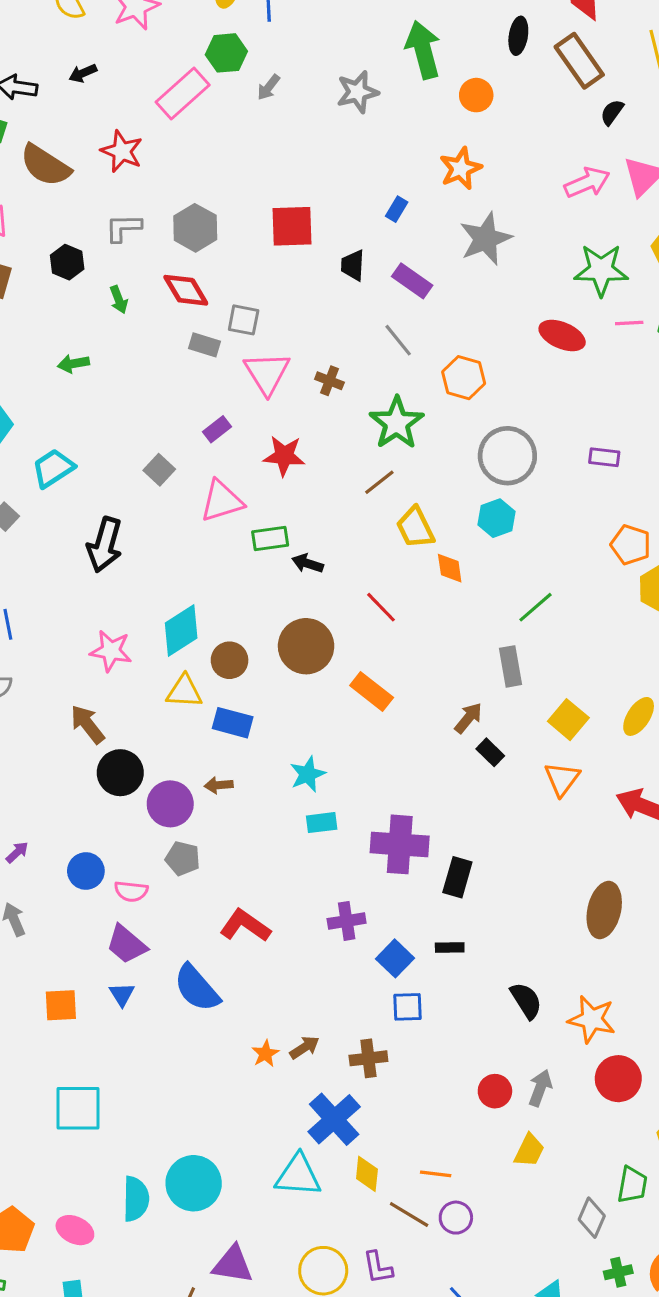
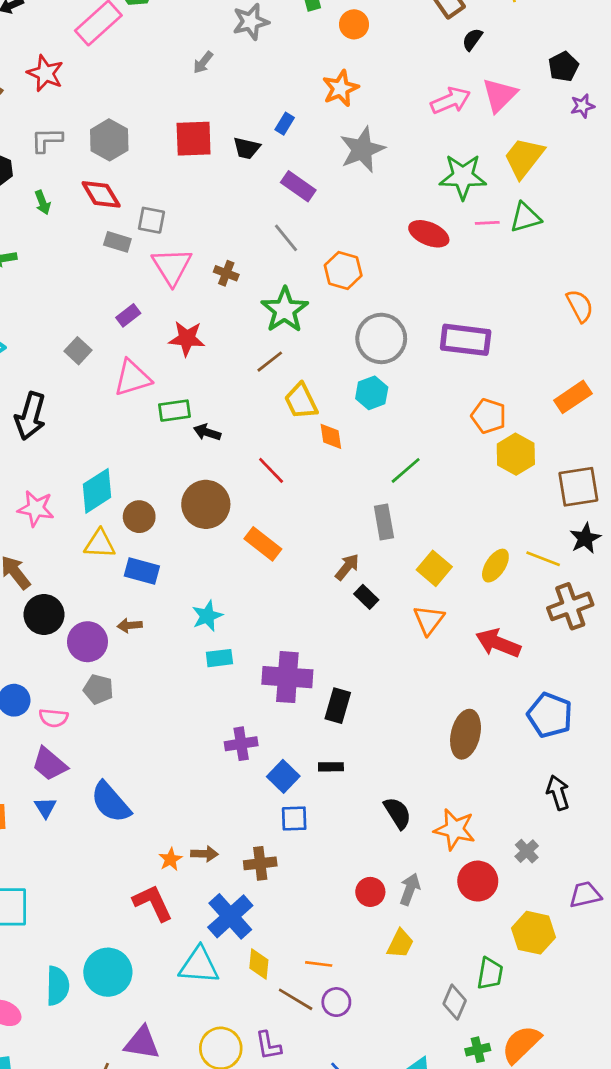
gray arrow: (269, 87) -> (203, 62), moved
black trapezoid: (353, 265) -> (247, 148), moved, turned -80
purple rectangle: (604, 457) -> (466, 340), size x1.8
red L-shape: (245, 926) -> (153, 903), moved, turned 30
brown arrow: (304, 1047) -> (204, 854), turned 35

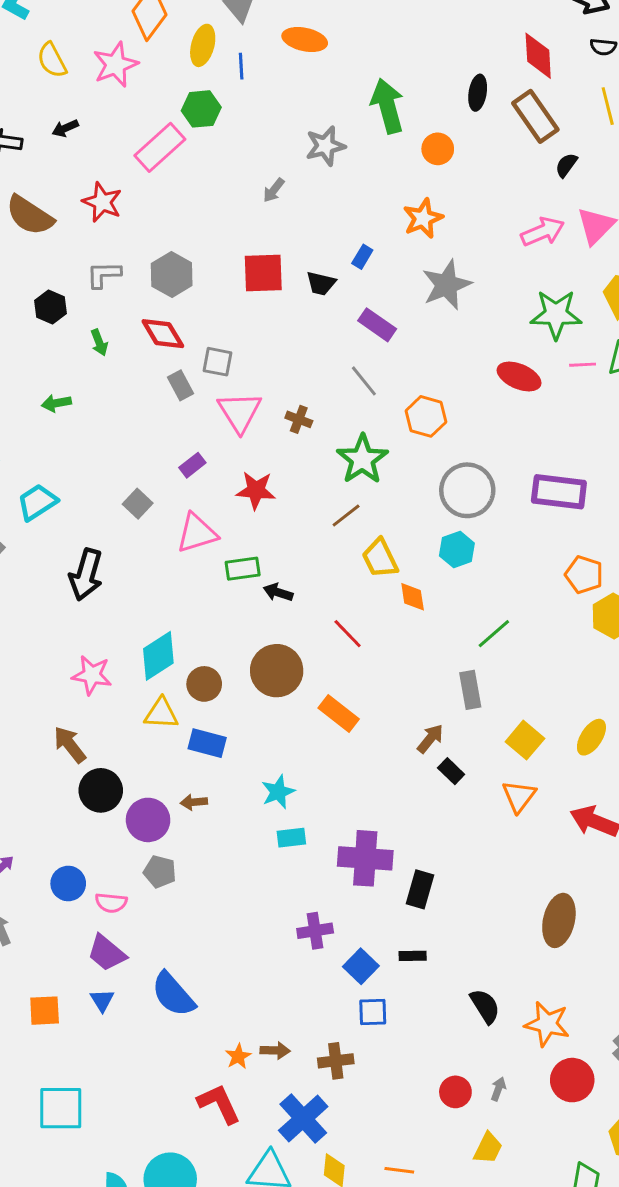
gray rectangle: (117, 242) -> (181, 385), turned 45
gray arrow: (410, 889) -> (498, 1089), size x0.7

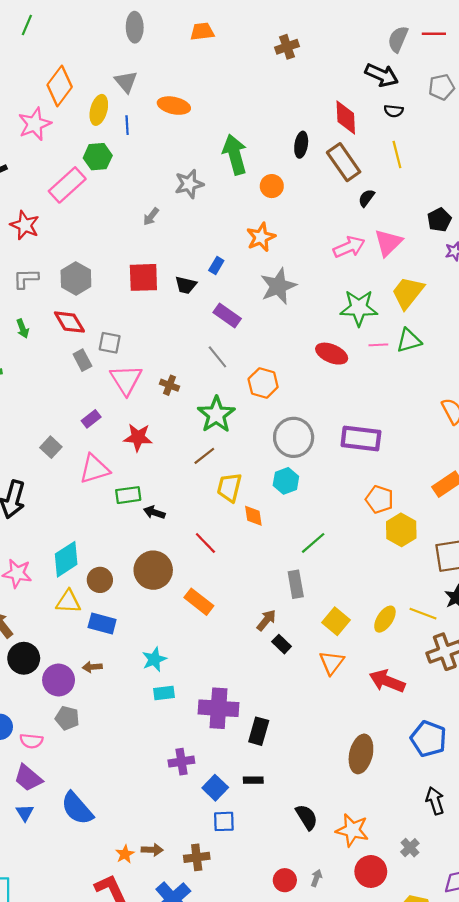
yellow trapezoid: (380, 558) -> (229, 487), turned 40

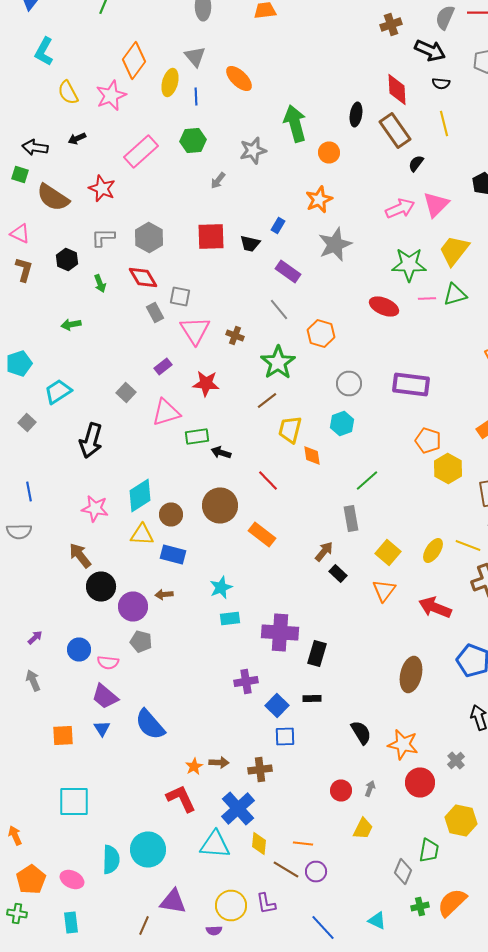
brown cross: (287, 47) -> (391, 24), moved
orange ellipse: (174, 106) -> (239, 78), turned 32
green hexagon: (98, 157) -> (193, 140), moved
gray circle: (294, 437) -> (349, 384), size x0.7

